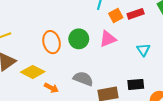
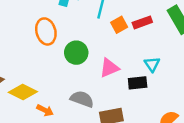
pink triangle: (108, 39) -> (109, 68), moved
orange ellipse: (52, 42) -> (46, 31), moved
black rectangle: (136, 84) -> (138, 83), moved

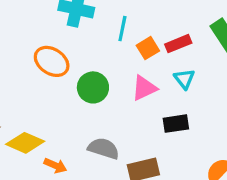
orange ellipse: (46, 31) -> (52, 61), turned -40
cyan triangle: (152, 64) -> (184, 79), moved
pink triangle: (109, 68) -> (144, 88), moved

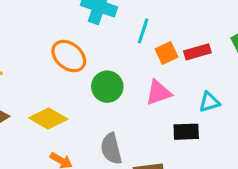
cyan triangle: (184, 79) -> (209, 102), moved, turned 45
yellow diamond: (25, 143) -> (48, 118), moved
gray semicircle: (104, 148) -> (111, 149), turned -128

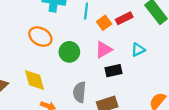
yellow diamond: (48, 118) -> (35, 80), turned 55
black rectangle: (186, 132) -> (114, 71), moved
gray semicircle: (111, 149) -> (79, 92), turned 30

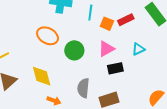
orange square: (104, 23) -> (107, 24), turned -32

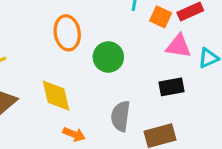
orange ellipse: (48, 36) -> (67, 33), turned 50
pink triangle: (106, 49) -> (178, 46), moved, turned 36

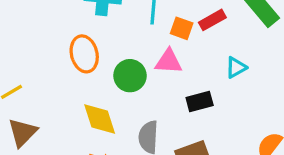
pink triangle: (178, 46) -> (169, 61), moved
yellow diamond: (56, 96) -> (100, 119), moved

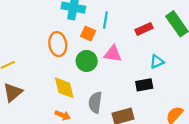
orange square: (182, 28) -> (88, 34), moved
black rectangle: (200, 101) -> (144, 85), moved

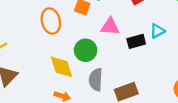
green circle: (87, 61) -> (86, 50), moved
black rectangle: (144, 85) -> (136, 41), moved

